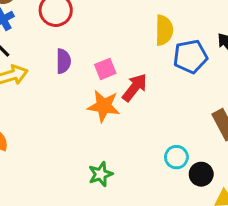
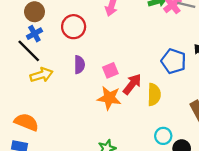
yellow semicircle: (164, 30) -> (154, 95), moved
blue pentagon: (190, 57) -> (174, 61), turned 30

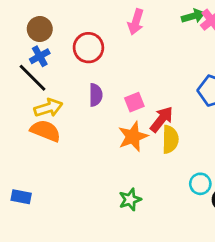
yellow semicircle: (154, 95) -> (170, 139), moved
orange star: (109, 98) -> (133, 136), turned -30
orange semicircle: (26, 122) -> (45, 131), moved

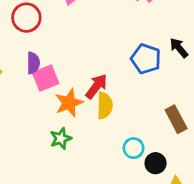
pink square: (134, 102) -> (46, 78), moved, size x1.4
green star: (130, 200) -> (61, 138), moved

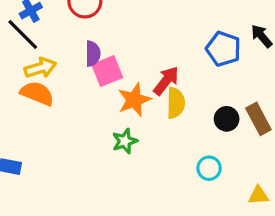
cyan circle: (134, 148) -> (209, 168), moved
black circle: (156, 163) -> (227, 119), moved

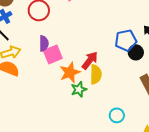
blue pentagon: (223, 49) -> (126, 40), turned -30
black circle: (227, 119) -> (136, 52), moved
green star: (125, 141) -> (79, 89), moved

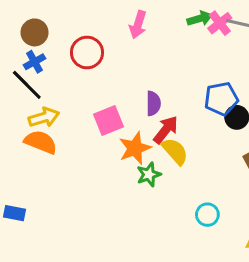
purple semicircle: (44, 43) -> (153, 103), moved
yellow semicircle: (96, 74) -> (175, 151), turned -42

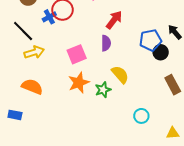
blue cross: (35, 62) -> (49, 17), moved
red arrow: (166, 130) -> (114, 20), moved
orange semicircle: (41, 142) -> (32, 87), moved
orange star: (135, 148) -> (79, 83), moved

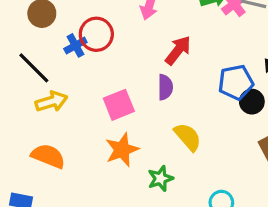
green star: (103, 90) -> (160, 179), moved

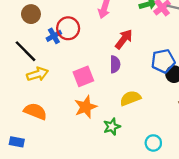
yellow semicircle: (188, 137) -> (130, 98), turned -70

